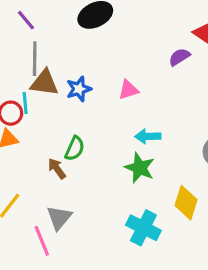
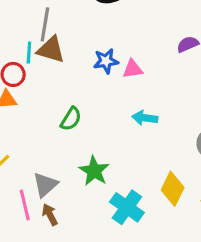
blue star: (79, 89) -> (106, 61), moved
cyan line: (25, 103) -> (29, 53), moved
green star: (140, 168) -> (94, 171), moved
brown arrow: (57, 169) -> (50, 215), moved

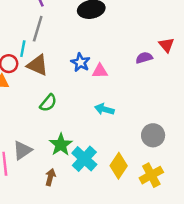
brown triangle: (51, 50) -> (38, 65), moved
blue star: (106, 61) -> (80, 62), turned 30
cyan cross: (127, 207) -> (84, 159), moved
brown arrow: (50, 215) -> (50, 177), moved, turned 35

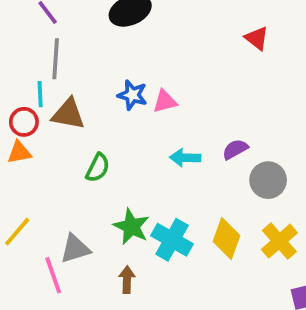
purple semicircle: (144, 58) -> (235, 149), moved
gray triangle: (22, 150) -> (75, 249), turned 30

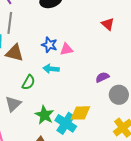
red triangle: (257, 38) -> (108, 24), moved
cyan arrow: (185, 158) -> (51, 69), moved
yellow diamond: (226, 238) -> (80, 113), moved, turned 65
gray triangle: (75, 249) -> (13, 104), moved, turned -30

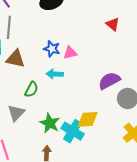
purple semicircle: (102, 77) -> (109, 81), size x1.5

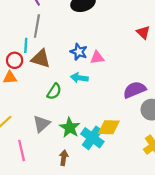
gray triangle: (16, 113) -> (42, 124), moved

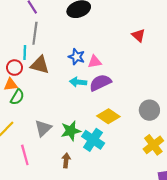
purple semicircle: (134, 90) -> (100, 83), moved
green semicircle: (54, 91) -> (17, 97), moved
yellow diamond: (109, 127) -> (108, 116), moved, turned 35
green star: (70, 128) -> (71, 131), turned 30

